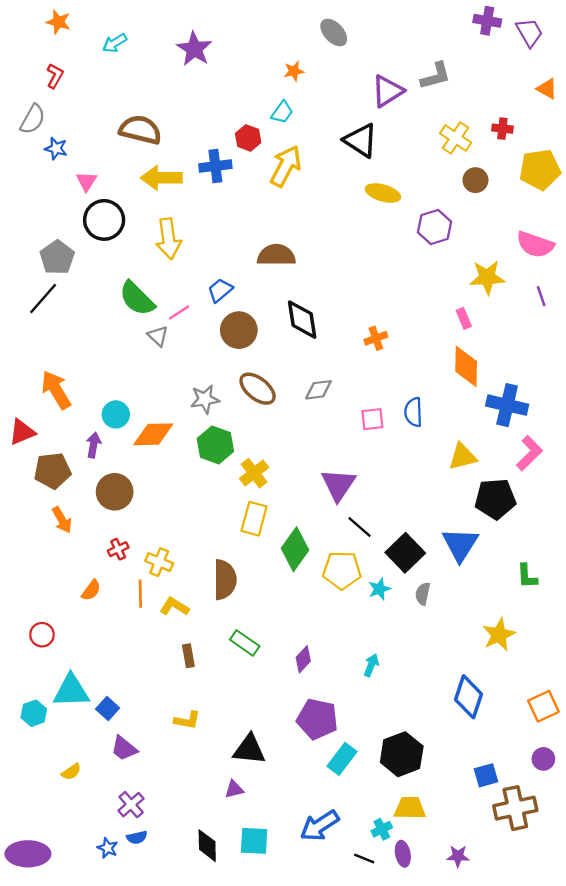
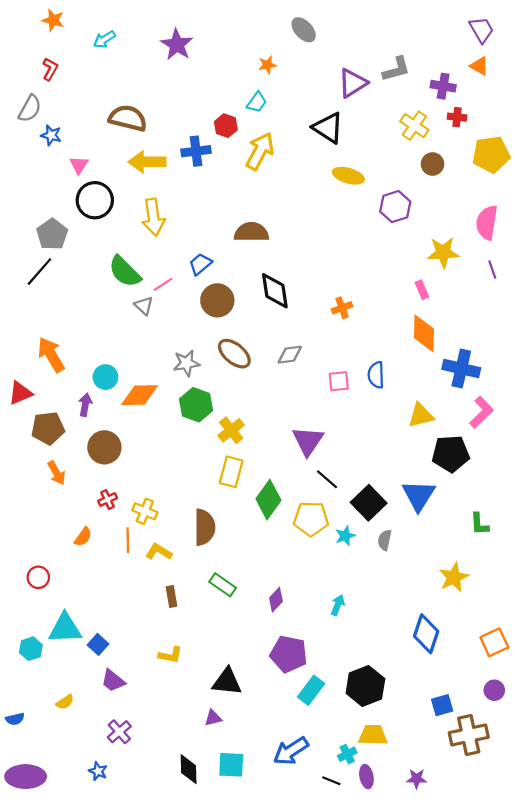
purple cross: (487, 21) -> (443, 86), moved
orange triangle: (547, 89) -> (479, 66), moved
pink semicircle: (535, 245) -> (487, 223), turned 80
blue semicircle: (137, 837) -> (15, 719), moved

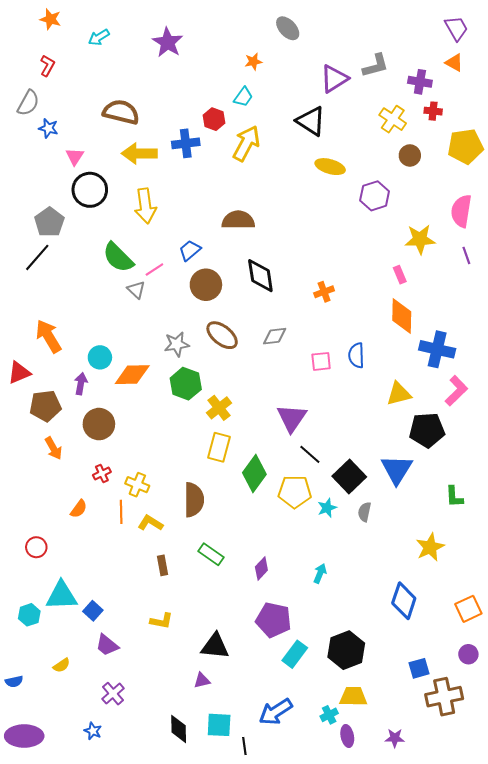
black line: (331, 781) -> (244, 746), moved, turned 60

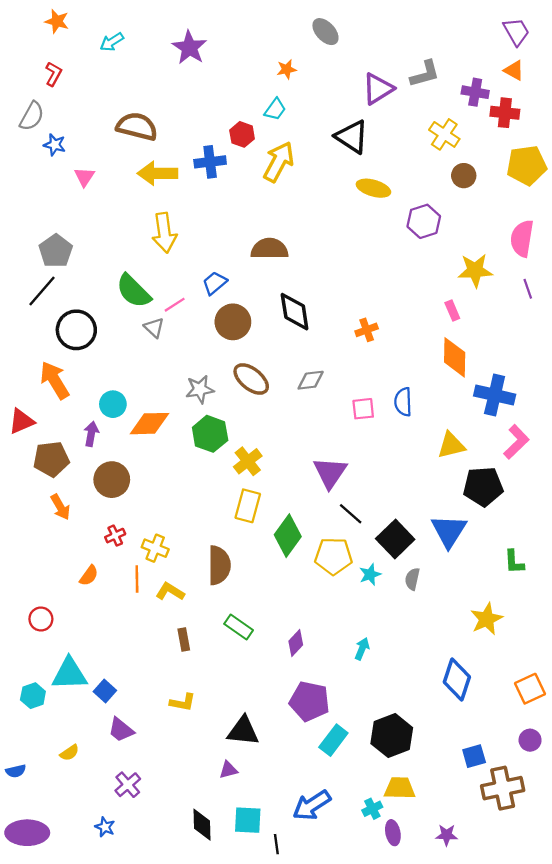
red cross: (433, 111) -> (505, 113), moved, size x1.4
black circle: (90, 190) -> (76, 330), moved

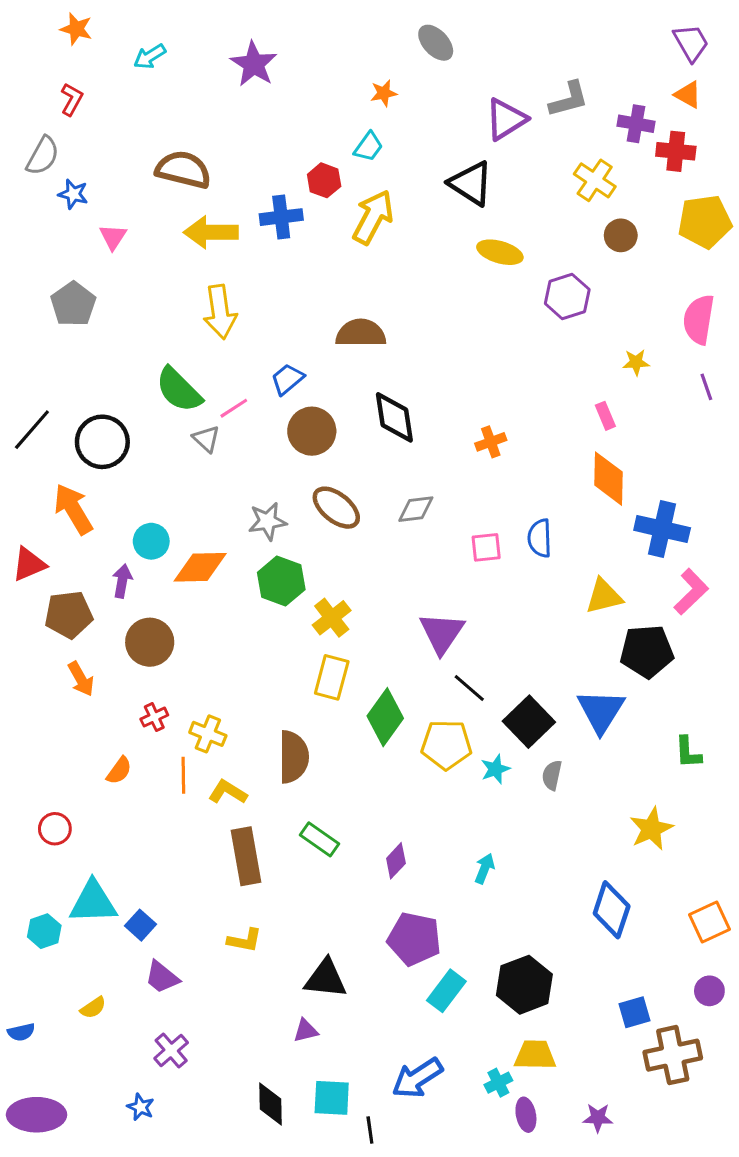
gray pentagon: (56, 251) -> (73, 304), moved
yellow star: (475, 270) -> (636, 362), size x0.6
black line: (42, 291) -> (32, 430), moved
brown rectangle: (184, 640) -> (246, 856), size x1.8

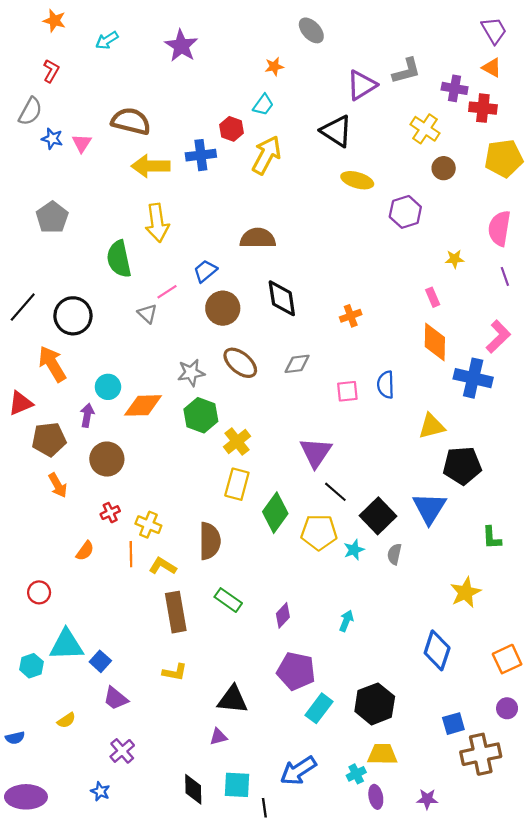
pink triangle: (113, 237) -> (82, 143), moved
green semicircle: (179, 390) -> (119, 259), moved, turned 33
pink L-shape: (691, 592) -> (498, 337), moved

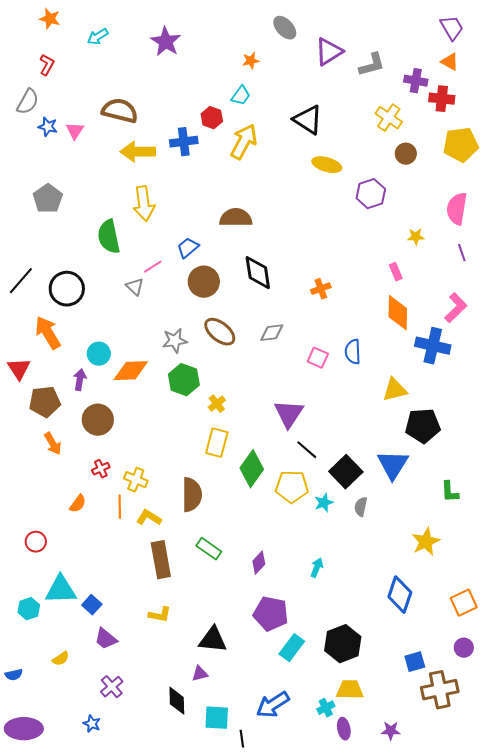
purple triangle: (362, 85) -> (329, 52), moved
pink square: (347, 391) -> (318, 358), turned 30
red triangle: (21, 403) -> (19, 369), turned -40
yellow cross: (237, 442) -> (217, 404), size x0.7
black diamond: (193, 789) -> (177, 701), moved

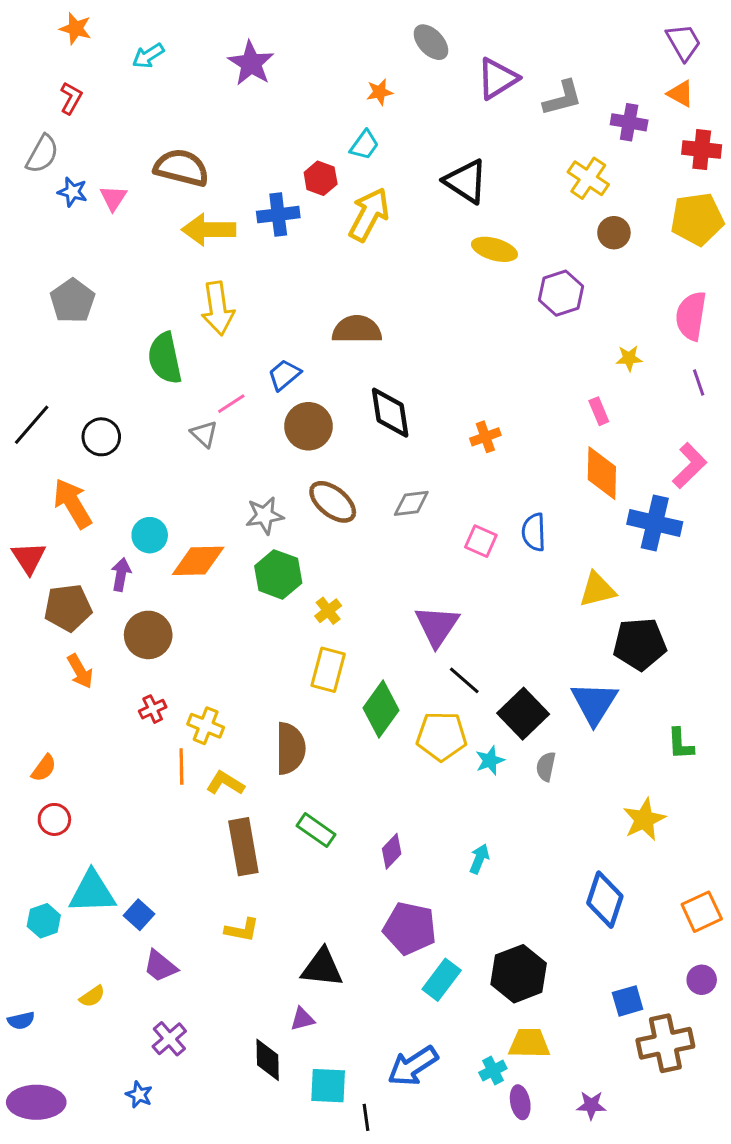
red cross: (442, 99) -> (702, 150), moved
black circle: (67, 289) -> (101, 437), size x0.7
orange semicircle: (78, 504) -> (44, 768), moved

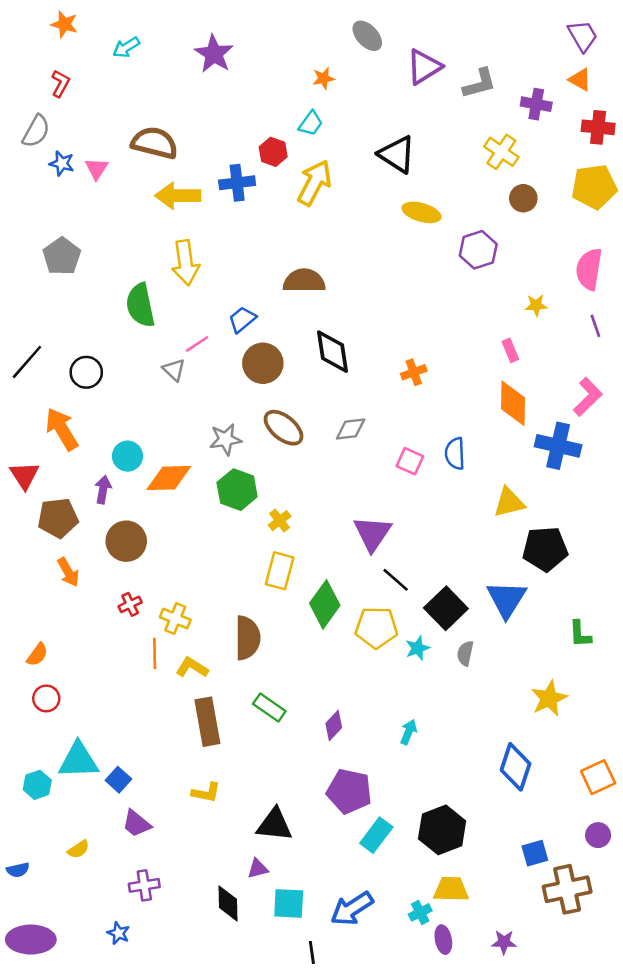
purple cross: (169, 1039) -> (144, 885), turned 32
cyan square: (328, 1086) -> (289, 903), moved

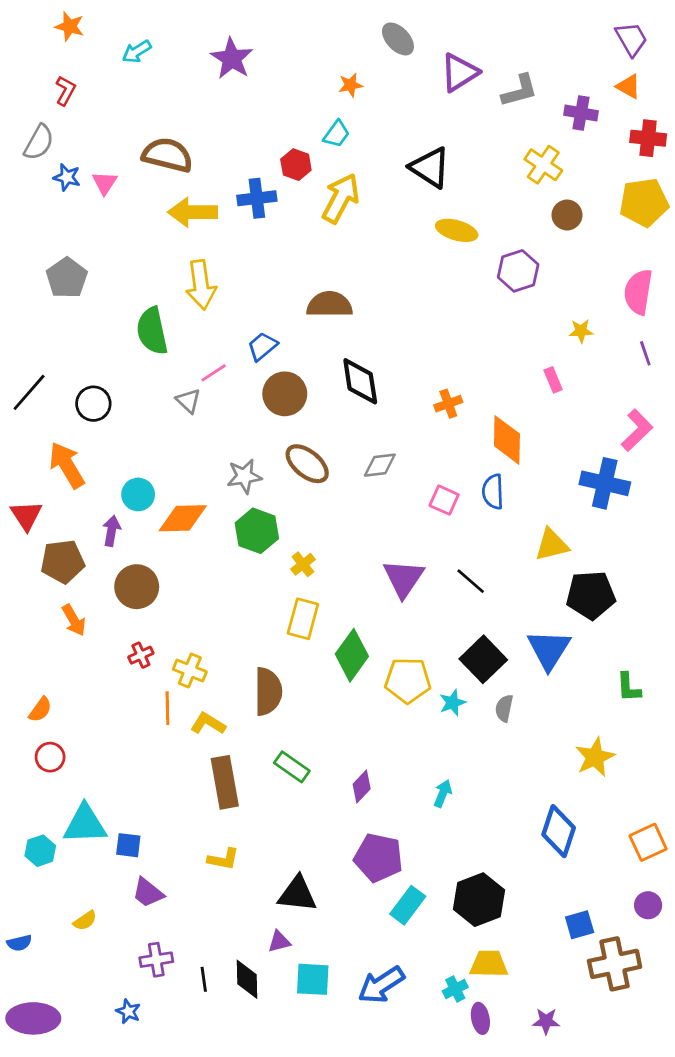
orange diamond: (513, 403) -> (507, 440), moved
black line: (396, 580) -> (471, 581), moved
blue square: (118, 780) -> (128, 845), turned -35
black line: (312, 952) -> (204, 979), moved

